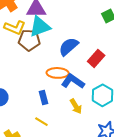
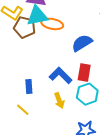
blue semicircle: (69, 47) -> (82, 43), moved
red rectangle: (96, 58) -> (84, 72), moved, turned -42
orange ellipse: (58, 73) -> (52, 24), moved

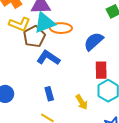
brown pentagon: (25, 27) -> (34, 36), turned -30
blue L-shape: (61, 75) -> (48, 58), moved

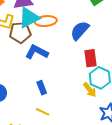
brown pentagon: (34, 36) -> (20, 32), turned 30
yellow arrow: (82, 102) -> (90, 90), moved

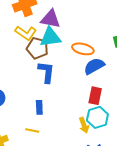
orange ellipse: (46, 21) -> (83, 49), moved
blue L-shape: (37, 52) -> (46, 72), turned 50
yellow line: (43, 112) -> (32, 130), turned -32

